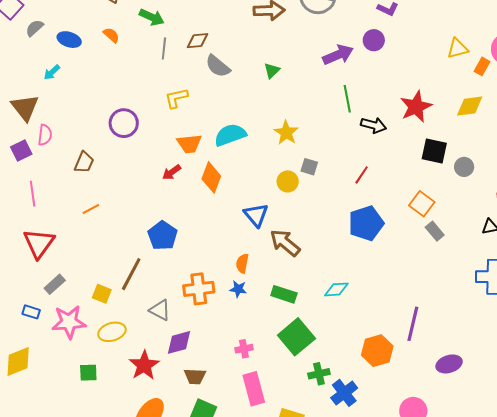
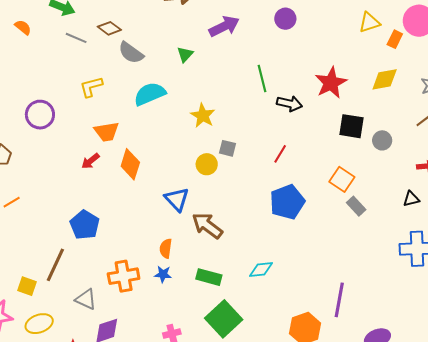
brown diamond: (198, 41) -> (109, 28), turned 45
gray line: (164, 48) -> (76, 38), turned -70
purple arrow: (338, 55) -> (224, 26), moved
cyan semicircle: (230, 135) -> (150, 94), moved

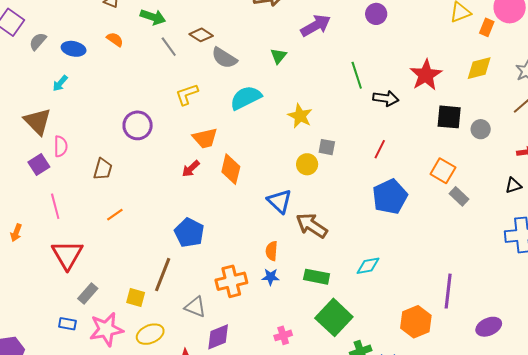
gray line: (76, 38) -> (169, 47), turned 35

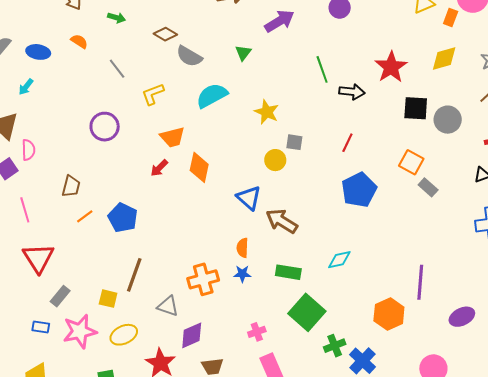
green arrow: (153, 17) -> (116, 18), size x0.7
gray line: (169, 47) -> (117, 69), moved
gray circle: (481, 129) -> (448, 120), size x1.4
brown trapezoid: (103, 169) -> (71, 186), moved
blue pentagon: (189, 233) -> (123, 218), moved

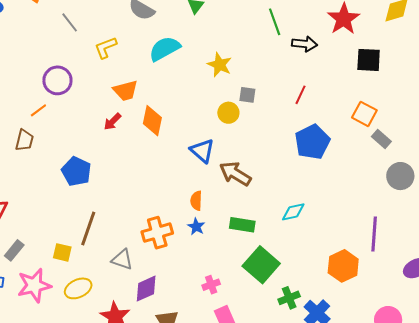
gray circle: (448, 120) -> (400, 176), moved
orange line: (85, 216) -> (38, 110), moved
blue star: (242, 274) -> (196, 227), turned 30

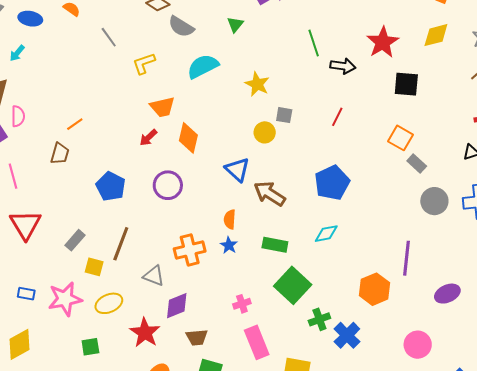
purple circle: (57, 80) -> (168, 185), moved
blue pentagon: (312, 142) -> (332, 183), moved
gray rectangle: (14, 250) -> (75, 240), moved

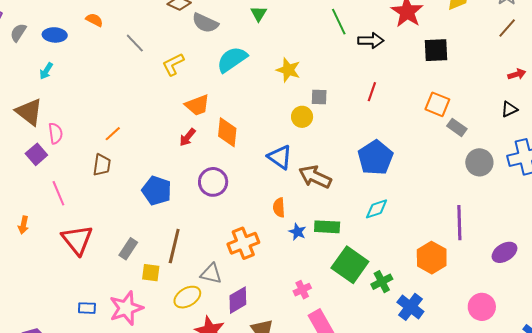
blue star: (229, 245) -> (297, 232), moved
yellow ellipse: (109, 303) -> (187, 297), moved
green cross: (319, 319) -> (382, 282), moved

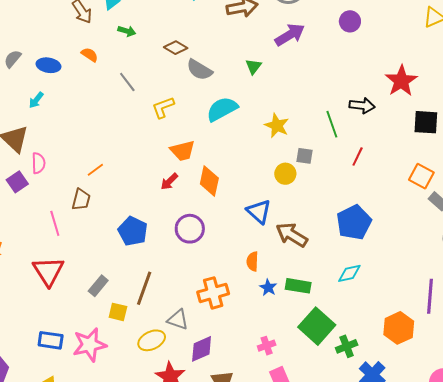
green line: (339, 22) -> (332, 124), moved
pink line: (58, 193) -> (55, 223), moved
blue rectangle: (87, 308) -> (51, 340), size x1.4

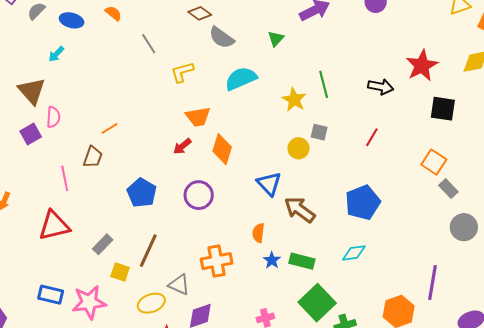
green line: (332, 124) -> (324, 84), moved
red triangle: (48, 271) -> (54, 226), turned 44

